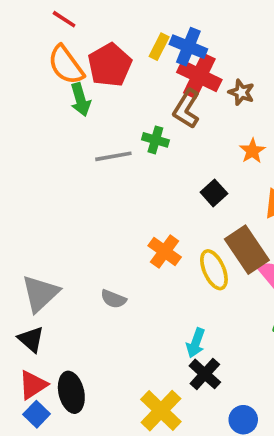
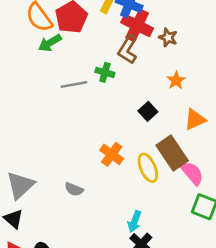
green arrow: (80, 100) -> (50, 43), turned 75

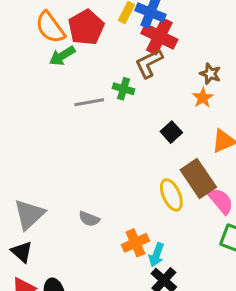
brown star: (168, 37) -> (210, 74), moved
brown L-shape: (128, 50) -> (149, 63), turned 32
orange cross: (112, 154) -> (135, 243), moved, turned 30

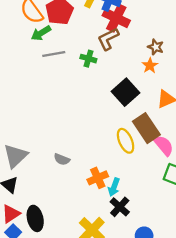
gray line: (89, 102) -> (54, 54), moved
black square: (171, 132) -> (126, 92), size x1.6

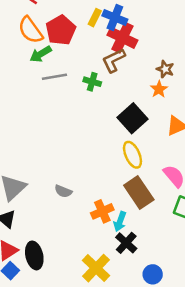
brown rectangle: (146, 128) -> (139, 193), moved
yellow ellipse: (126, 141) -> (132, 155), moved

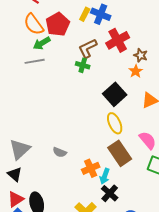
red cross: (122, 38) -> (118, 40), moved, turned 35
brown L-shape: (114, 60) -> (88, 48), moved
gray line: (54, 77) -> (35, 61), moved

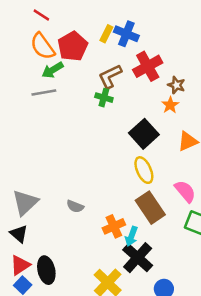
black cross: (110, 193) -> (138, 258), size x1.4

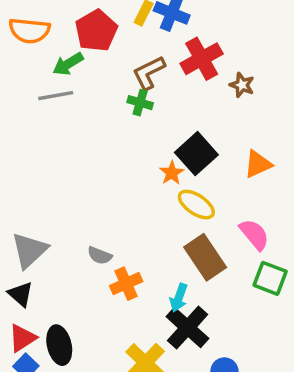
orange semicircle: (43, 46) -> (29, 31), moved, turned -48
orange star: (170, 105) -> (172, 173), moved
yellow ellipse: (144, 170) -> (196, 205), turned -32
orange cross: (114, 226) -> (126, 284), moved

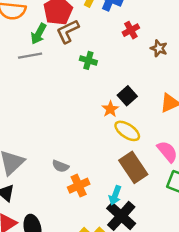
red cross: (202, 59) -> (131, 30), size x0.6
green arrow: (68, 64) -> (39, 34), turned -30
brown L-shape: (149, 73) -> (68, 31), moved
black square: (196, 154) -> (127, 96), size x0.7

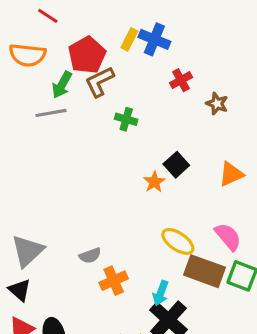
yellow ellipse: (127, 131) -> (178, 241), moved
gray semicircle: (60, 166) -> (90, 256), turned -42
brown rectangle: (133, 167) -> (204, 271), moved, turned -36

